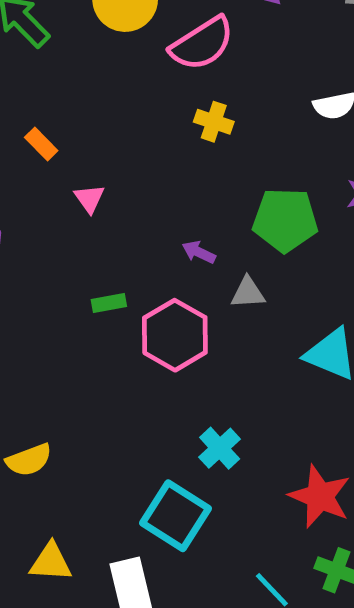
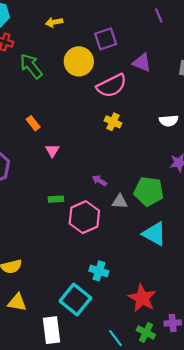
green pentagon: (285, 220) -> (149, 191), moved
cyan cross: (220, 448) -> (99, 271), turned -36
yellow triangle: (51, 562) -> (17, 302), moved

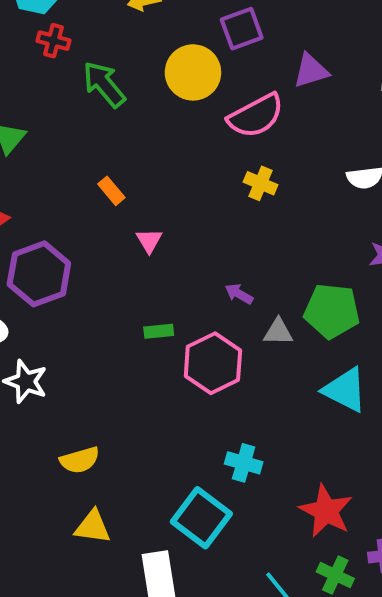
purple triangle: (142, 63) -> (311, 71), turned -36

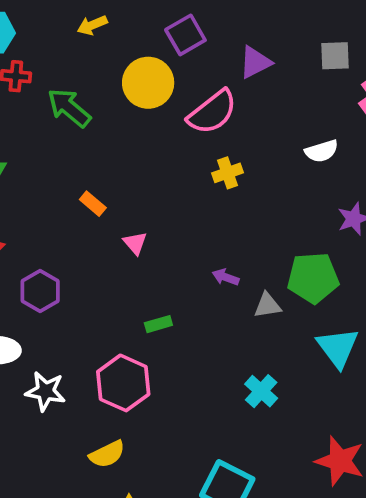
yellow cross: (261, 183) -> (227, 173), turned -32
purple hexagon: (39, 274) -> (40, 291), size x0.7
pink hexagon: (213, 363) -> (123, 383), moved
cyan triangle: (345, 390) -> (338, 348), turned 36
cyan cross: (244, 463) -> (261, 391), moved, turned 36

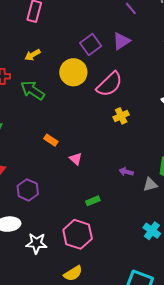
yellow arrow: (92, 25) -> (33, 55), moved
purple triangle: (255, 62) -> (121, 41), moved

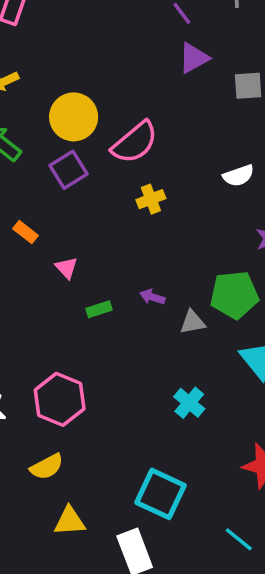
purple triangle: (121, 41) -> (194, 58), moved
purple square: (91, 45) -> (68, 170), moved
green rectangle: (93, 201) -> (99, 309), moved

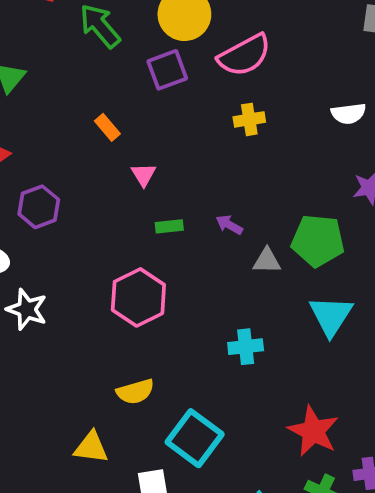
pink hexagon: (60, 399) -> (138, 297), moved
cyan cross: (189, 403) -> (246, 347), turned 32
yellow semicircle: (47, 467) -> (135, 392), moved

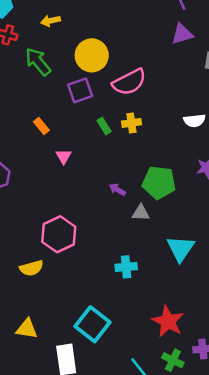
green rectangle: (169, 226) -> (104, 126), moved, turned 63
green pentagon: (318, 241) -> (159, 183), moved
yellow semicircle: (135, 392) -> (31, 268), moved

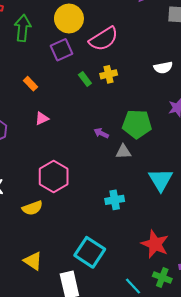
green arrow: (38, 62) -> (23, 28), turned 50
pink triangle: (64, 157) -> (42, 118), moved, turned 40
yellow triangle: (27, 329) -> (33, 261), turned 30

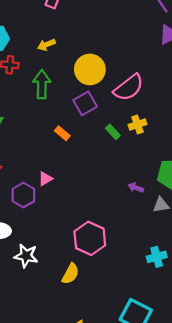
orange rectangle: (30, 84) -> (62, 133), moved
pink triangle: (42, 118) -> (45, 179), moved
yellow semicircle: (32, 208) -> (70, 274), turned -36

